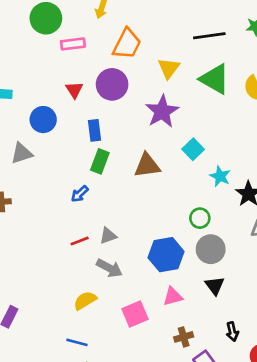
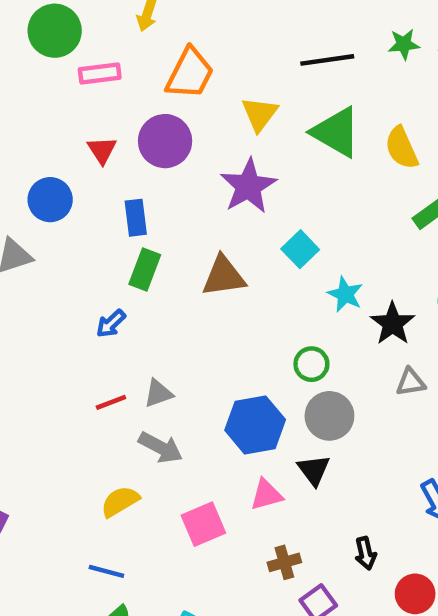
black triangle: (215, 286) -> (314, 470), moved

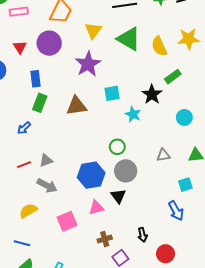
cyan square: (300, 249) -> (112, 93), turned 35
black star: (393, 324) -> (152, 94), moved

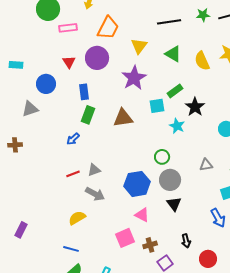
green triangle: (129, 39) -> (173, 54), size x0.7
green rectangle: (173, 77) -> (175, 91), moved
black triangle: (118, 196) -> (174, 204), moved
pink triangle: (96, 208) -> (142, 215), turned 42
pink square: (67, 221) -> (125, 238), moved

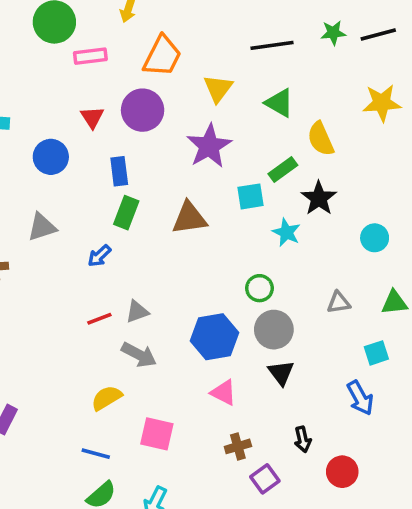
yellow semicircle: (202, 61) -> (321, 139), moved
gray triangle: (30, 109) -> (42, 227), moved
pink square: (125, 238) -> (157, 434), moved, turned 36

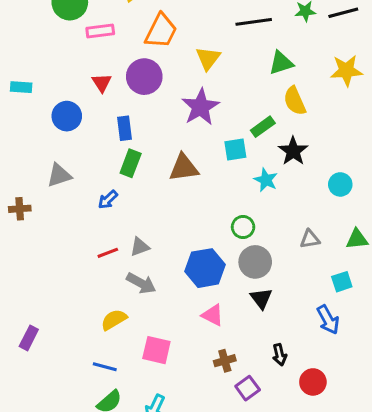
green triangle: (279, 103) -> (281, 63), moved, turned -48

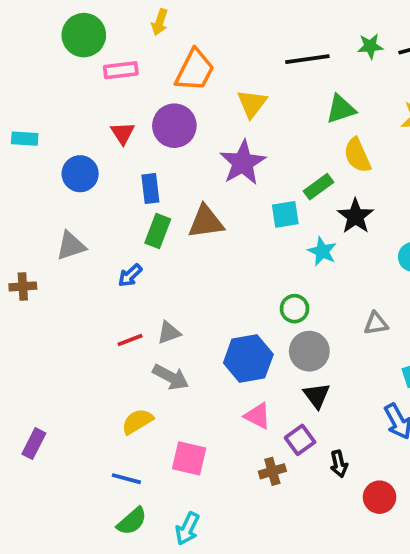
brown triangle: (184, 168) -> (206, 222), moved
purple square: (248, 388) -> (300, 440), moved

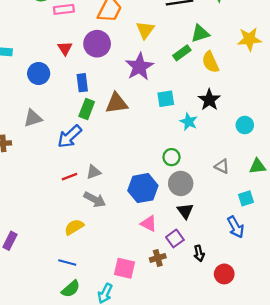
green rectangle: (319, 187) -> (182, 53), moved
blue arrow: (130, 275) -> (70, 136), size x1.6
gray triangle: (376, 323) -> (222, 166), turned 35
pink square: (189, 458) -> (125, 268), moved

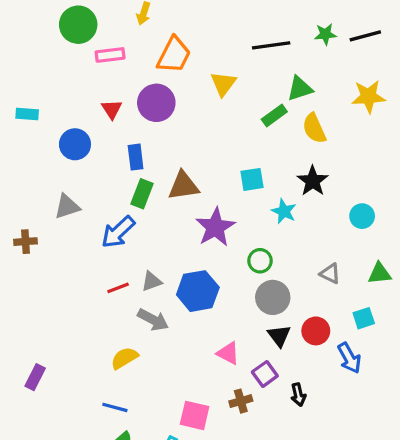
purple star: (139, 67) -> (215, 227), moved
blue hexagon: (143, 188) -> (198, 291), moved
red circle: (224, 274) -> (316, 331), moved

